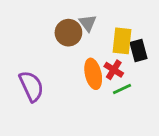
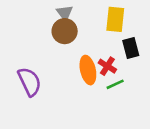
gray triangle: (88, 23) -> (65, 13), moved
yellow rectangle: (122, 41) -> (115, 19), moved

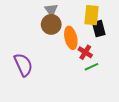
black rectangle: (131, 48) -> (99, 29), moved
orange ellipse: (88, 70) -> (71, 38), moved

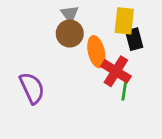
red cross: (85, 52) -> (116, 71), size x1.5
green line: (91, 67) -> (124, 91), turned -56

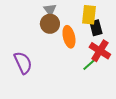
red cross: (116, 71) -> (100, 51), moved
green line: (124, 91) -> (89, 65), turned 40

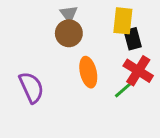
orange ellipse: (69, 37) -> (88, 72), moved

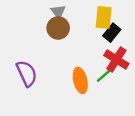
black rectangle: (133, 39) -> (112, 33), turned 54
orange ellipse: (88, 72) -> (80, 80), moved

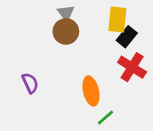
purple semicircle: (27, 73) -> (30, 83), size x0.7
green line: (104, 76) -> (106, 117), moved

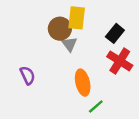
gray triangle: (66, 13) -> (69, 44), moved
yellow rectangle: (117, 20) -> (77, 18), moved

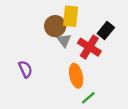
red cross: (120, 61) -> (89, 47), moved

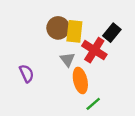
yellow rectangle: (71, 16) -> (74, 31), moved
gray triangle: (64, 40) -> (67, 59), moved

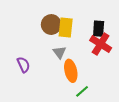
black rectangle: (112, 33) -> (99, 29), turned -35
red cross: (94, 50) -> (101, 44), moved

